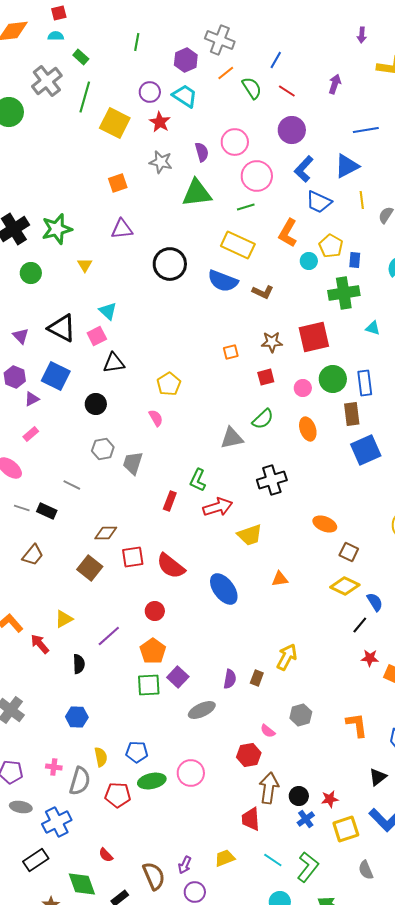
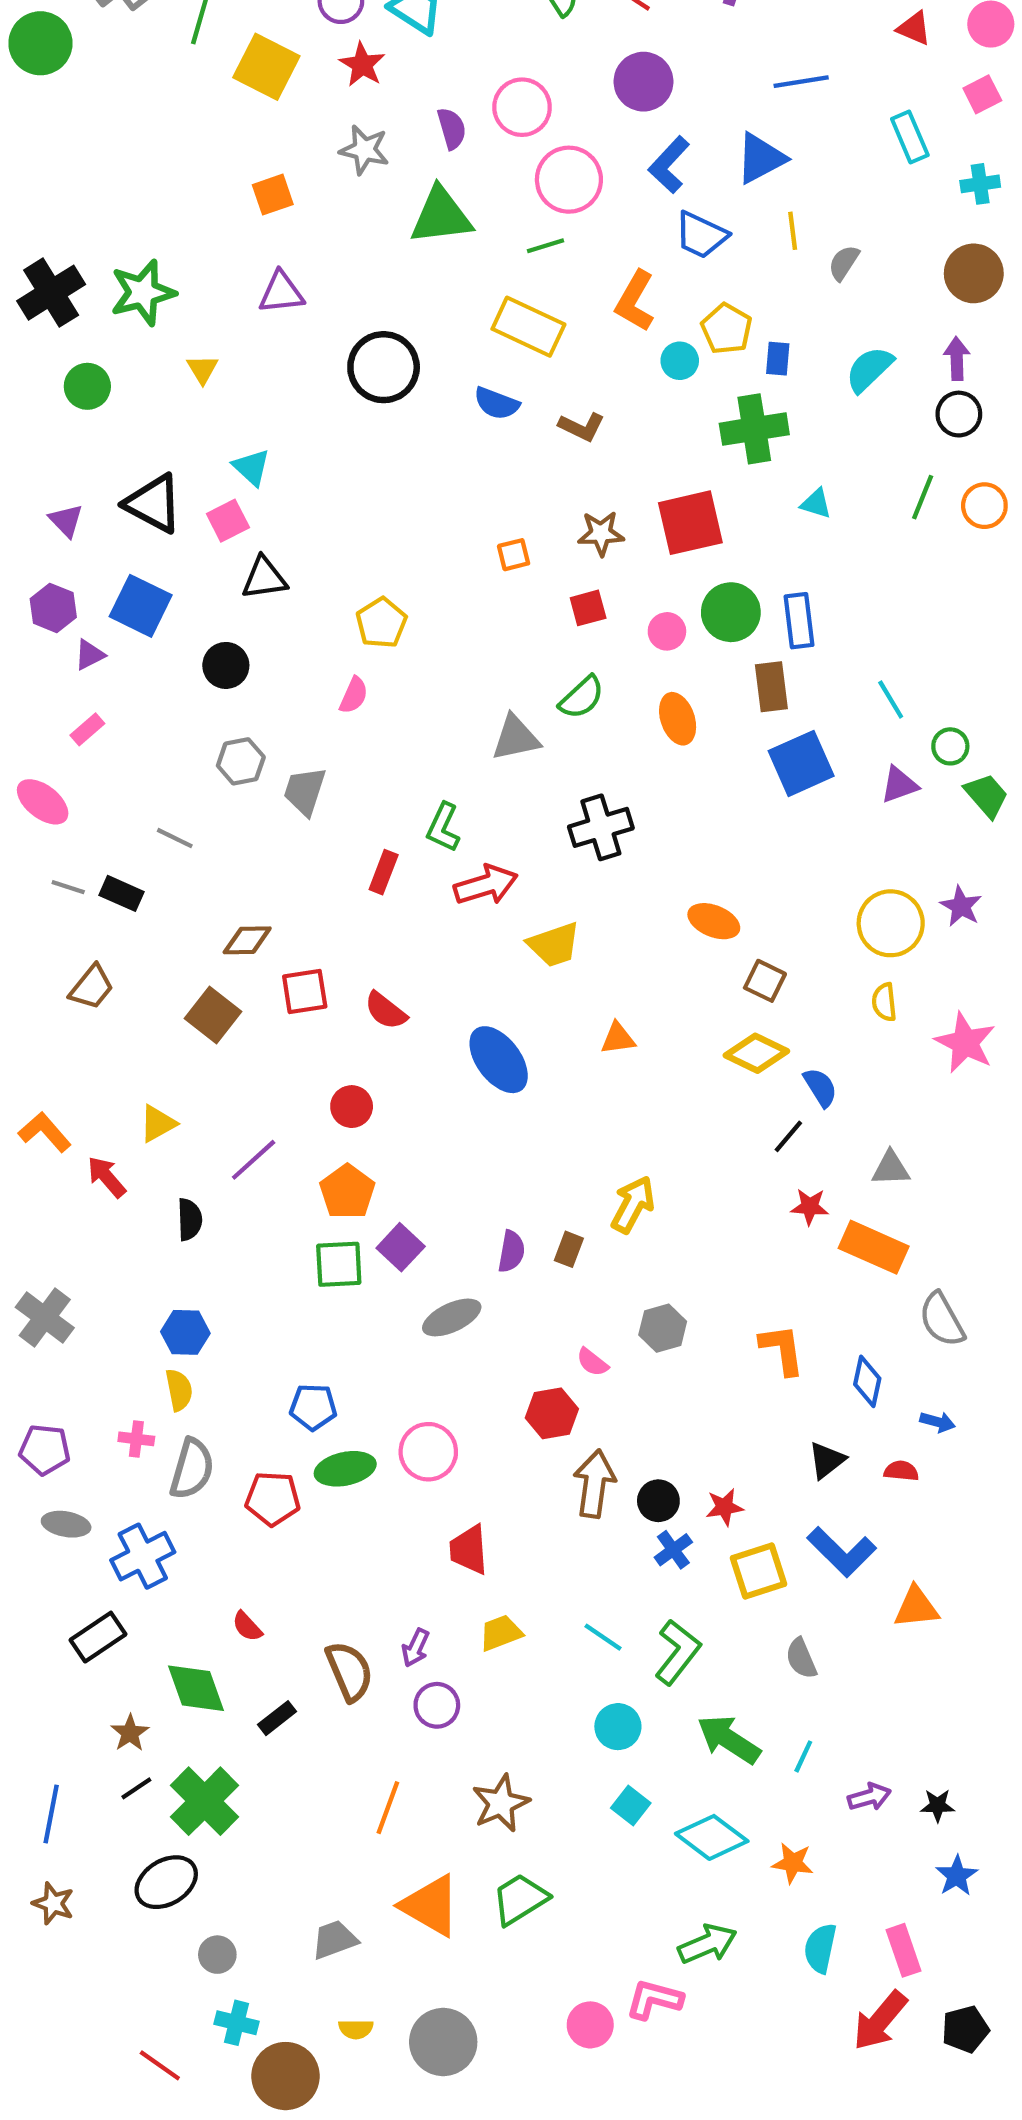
blue semicircle: (223, 281) -> (496, 403), size x0.7
pink semicircle: (156, 418) -> (354, 695), turned 54
red semicircle: (171, 566) -> (386, 1011), size x0.7
yellow semicircle: (101, 757) -> (179, 1390), moved
red trapezoid: (251, 819) -> (469, 1550), moved

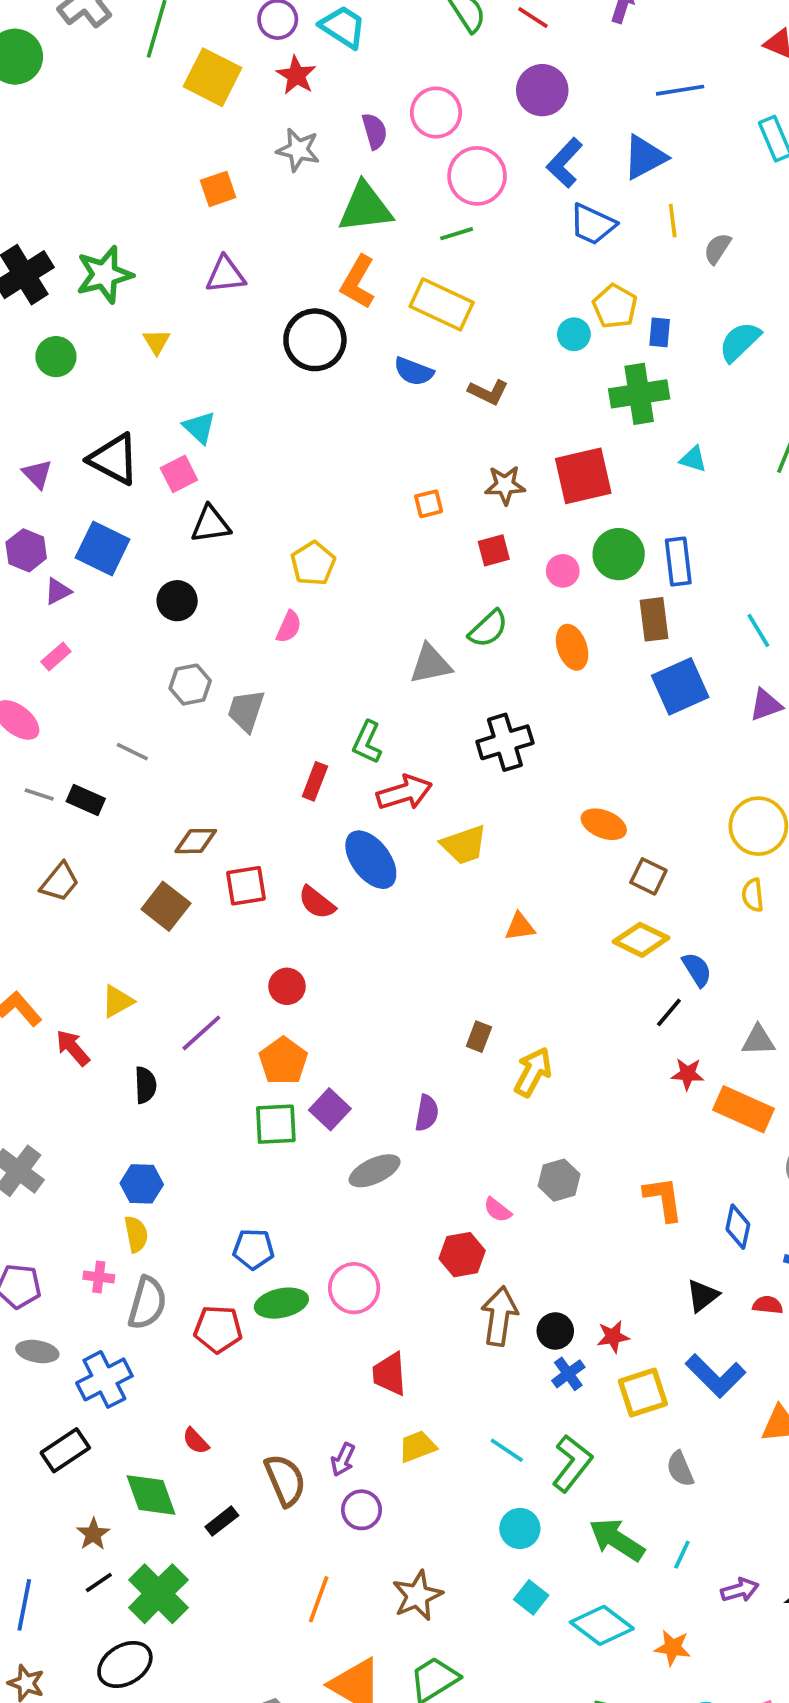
orange L-shape: (635, 301) -> (358, 282), moved
blue ellipse: (499, 1060) -> (371, 860), moved
brown rectangle: (569, 1249) -> (479, 1037), moved

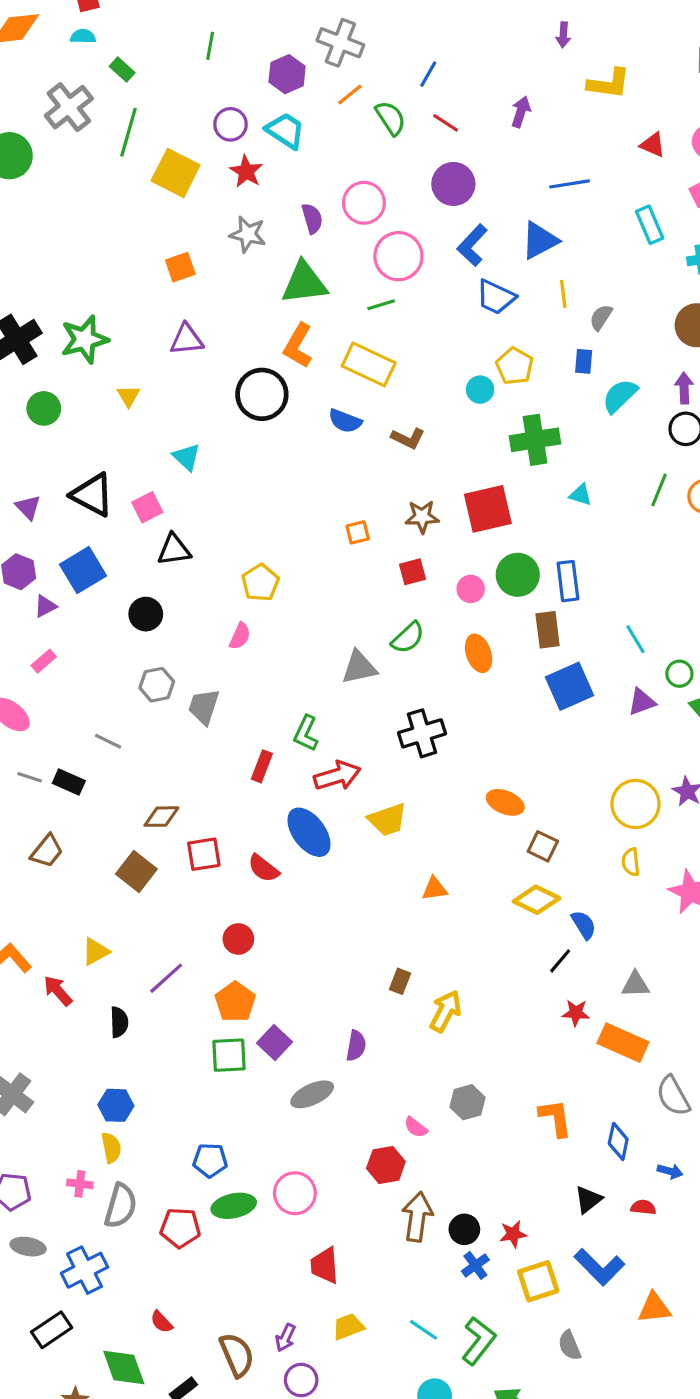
blue rectangle: (660, 332) -> (584, 361), moved
cyan triangle: (199, 427) -> (187, 457), moved
blue square: (103, 549) -> (83, 570), turned 33

